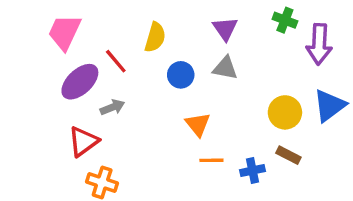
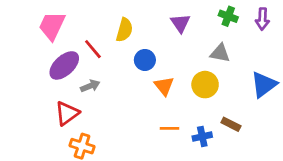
purple arrow: (319, 44) -> (262, 19), moved, size x0.7
gray triangle: (225, 68) -> (220, 53), moved
yellow circle: (285, 112) -> (205, 85), moved
orange triangle: (198, 124) -> (164, 86), moved

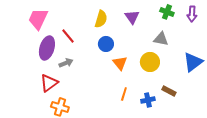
yellow semicircle: (124, 30) -> (101, 19), moved
purple ellipse: (64, 65) -> (47, 48), turned -30
orange line: (169, 128) -> (124, 94), turned -72

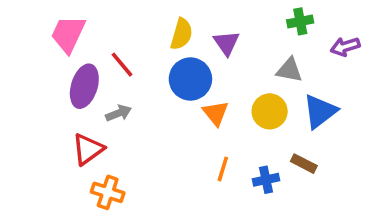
green cross: (167, 12) -> (300, 21), turned -32
purple arrow: (192, 14) -> (345, 47), moved, turned 70
purple triangle: (132, 17) -> (226, 43), moved
blue circle: (106, 44) -> (190, 79), size x1.5
blue triangle: (193, 62) -> (320, 111), moved

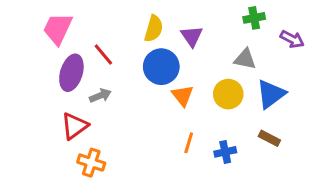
purple arrow: (345, 47) -> (292, 39), turned -135
brown rectangle: (304, 164) -> (269, 138), moved

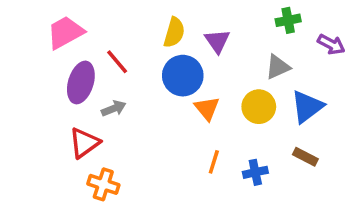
pink trapezoid: (58, 29) -> (65, 32), turned 36
gray triangle: (245, 59) -> (278, 67), turned -35

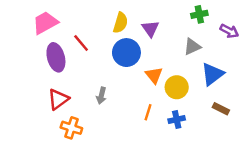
purple ellipse: (81, 82) -> (56, 57), turned -32
yellow circle: (259, 107) -> (177, 87), moved
gray arrow: (114, 108) -> (101, 96), moved, turned 126
orange triangle: (207, 108) -> (154, 75), moved
brown rectangle: (305, 157) -> (221, 109), moved

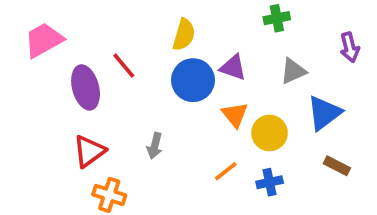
green cross: (199, 14) -> (277, 18), moved
pink trapezoid: (45, 23) -> (44, 40), moved
purple triangle: (150, 29) -> (233, 67), moved, turned -36
purple arrow: (229, 31) -> (350, 47), turned 48
orange line: (148, 112) -> (226, 171), turned 35

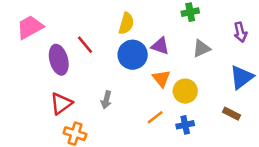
blue triangle: (324, 113) -> (242, 77), moved

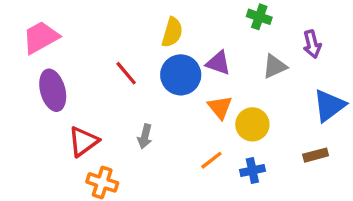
green cross: (190, 12) -> (259, 17), turned 30
purple arrow: (240, 32) -> (312, 44), moved
red line: (85, 45) -> (126, 73), moved
purple ellipse: (59, 60) -> (53, 90), moved
brown rectangle: (232, 114) -> (316, 155), turned -42

